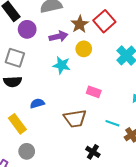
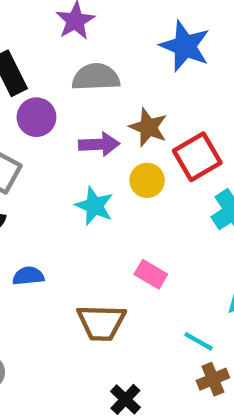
red square: (104, 21) -> (197, 157), moved
brown star: (80, 24) -> (148, 127), turned -30
cyan line: (112, 123) -> (199, 341), moved

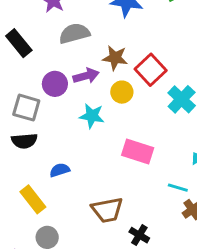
purple circle: (36, 117) -> (55, 84), moved
pink rectangle: (151, 274) -> (138, 152), size x1.5
brown trapezoid: (101, 322) -> (107, 210), moved

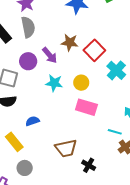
gray semicircle: (74, 33) -> (28, 27), moved, turned 95
purple arrow: (86, 76) -> (50, 55), turned 66
yellow circle: (122, 92) -> (81, 83), moved

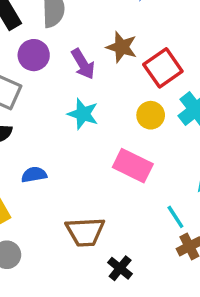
purple circle: (28, 61) -> (34, 55), moved
yellow circle: (81, 83) -> (151, 115), moved
cyan line: (115, 132) -> (175, 217), turned 32

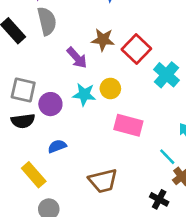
purple circle: (34, 55) -> (50, 104), moved
yellow circle: (151, 115) -> (110, 89), moved
black cross: (120, 268) -> (159, 199), moved

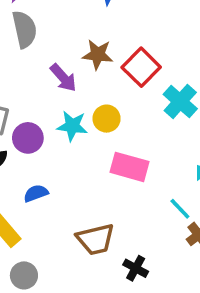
black cross: (159, 199) -> (136, 268), moved

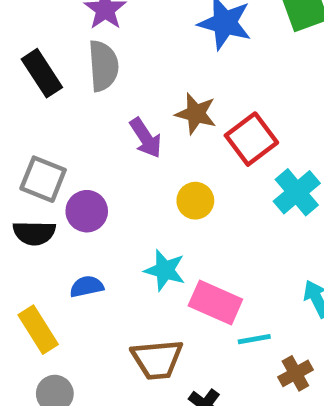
cyan star: (72, 126) -> (165, 270), moved
pink rectangle: (130, 167) -> (215, 303), moved
cyan line: (180, 209) -> (254, 339), moved, turned -65

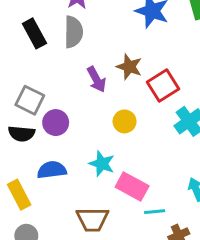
blue semicircle: (87, 286) -> (52, 170), size x1.4

